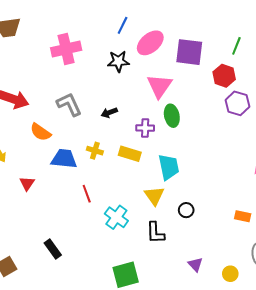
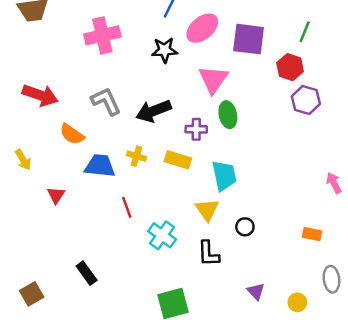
black arrow: (109, 113) -> (154, 111), size x1.8

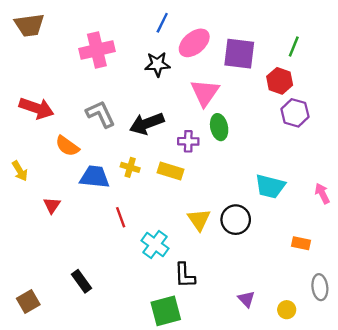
cyan trapezoid: (224, 176) -> (270, 186), moved, turned 116
black circle: (245, 227) -> (236, 220), moved, size x1.6
black L-shape: (208, 254) -> (185, 275), moved

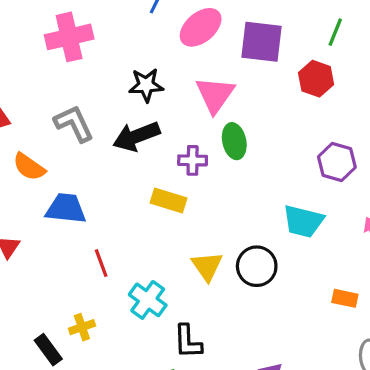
black star: (157, 64) -> (146, 85), moved
purple hexagon: (295, 113) -> (337, 162), moved
yellow cross: (130, 167) -> (82, 327), moved, turned -36

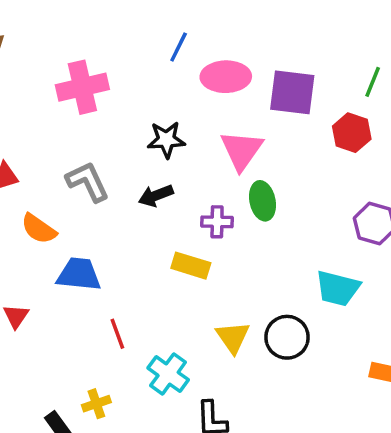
pink ellipse: (201, 27) -> (226, 77), turned 39
black arrow: (136, 136) -> (156, 196), size x0.7

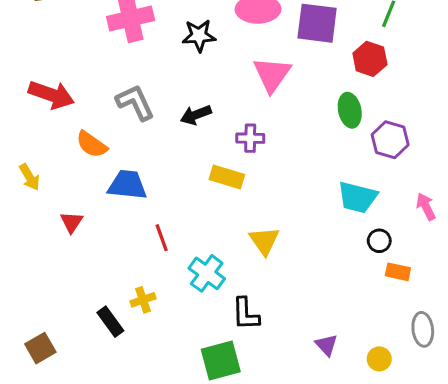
black star: (166, 140) -> (199, 36), moved
green ellipse: (263, 201) -> (350, 110), moved
black circle: (287, 337) -> (379, 241), moved, size x0.6

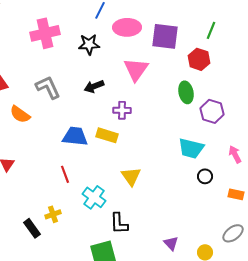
black arrow: (196, 115) -> (94, 86), moved
blue trapezoid: (127, 185) -> (75, 136), moved
orange rectangle: (398, 272) -> (236, 194), moved
gray ellipse: (423, 329) -> (233, 233), turned 60

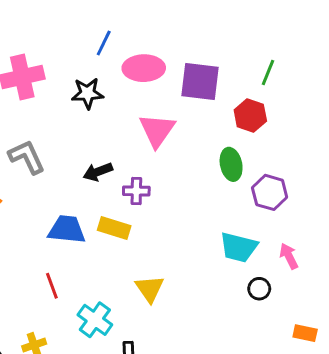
black arrow: (94, 86) -> (98, 172), moved
pink arrow: (235, 154) -> (289, 256), moved
orange rectangle: (236, 194) -> (305, 333), moved

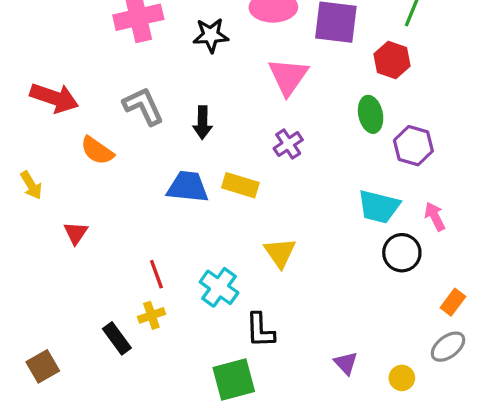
black arrow: (98, 172) -> (203, 123), moved, turned -68
purple cross: (136, 191) -> (288, 144), moved, turned -35
red line: (52, 286) -> (156, 274), moved
black circle: (259, 289) -> (402, 253), size x1.5
orange rectangle: (305, 333) -> (453, 302), turned -65

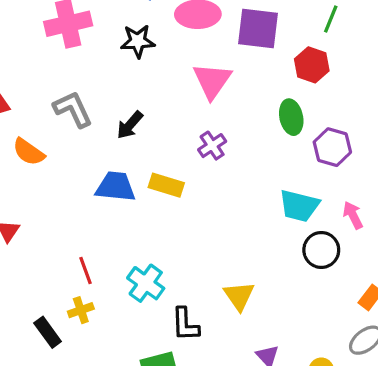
black arrow: (203, 123) -> (130, 125), turned 40
yellow triangle: (280, 253) -> (239, 296), moved

